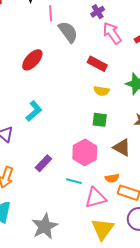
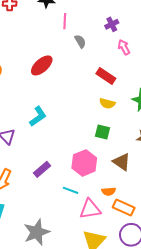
gray semicircle: (68, 32) -> (80, 41), size x0.6
pink arrow: (112, 33) -> (124, 47), size x0.7

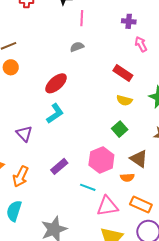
purple cross: (112, 24) -> (129, 21), turned 32
gray semicircle: (80, 41) -> (77, 47), moved, turned -80
red ellipse: (42, 65) -> (56, 83), moved
green square: (102, 132) -> (120, 129), turned 35
orange semicircle: (109, 191) -> (127, 177), moved

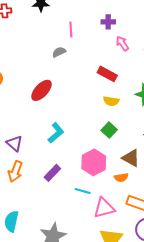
pink line: (82, 18) -> (71, 29), moved
cyan L-shape: (55, 113) -> (56, 133), moved
orange arrow: (21, 177) -> (15, 171), moved

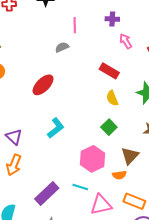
yellow semicircle: (111, 101) -> (112, 98), turned 56
brown triangle: (131, 158) -> (130, 156), turned 42
purple rectangle: (52, 173) -> (47, 193), moved, size x1.4

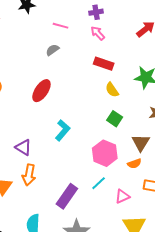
pink line: (75, 25) -> (61, 26), turned -63
pink arrow: (126, 41) -> (98, 33), moved
cyan line: (80, 187) -> (99, 183), turned -49
pink triangle: (101, 205) -> (122, 196), size x0.7

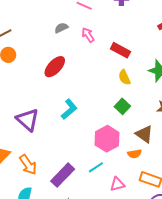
pink arrow: (98, 33) -> (88, 35), moved
gray semicircle: (52, 50) -> (61, 28), moved
brown triangle: (141, 143) -> (144, 134), turned -36
purple triangle: (23, 147) -> (28, 120), size x1.4
orange arrow: (29, 175) -> (28, 165), moved, turned -55

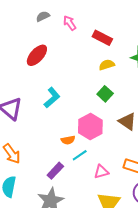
yellow semicircle: (124, 77) -> (107, 65), turned 98
orange semicircle: (134, 154) -> (68, 140), moved
purple rectangle: (63, 175) -> (55, 171), moved, size x0.7

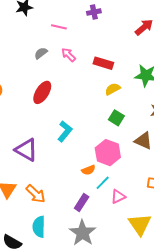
pink triangle: (101, 172) -> (118, 197), moved

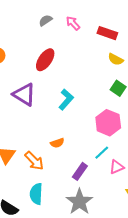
yellow semicircle: (113, 89) -> (116, 59), turned -126
purple triangle: (26, 150) -> (24, 95), moved
orange semicircle: (88, 170) -> (57, 143), moved

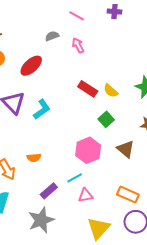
red rectangle: (107, 33) -> (88, 89), moved
red ellipse: (45, 60) -> (31, 66), moved
cyan L-shape: (66, 100) -> (42, 109), moved

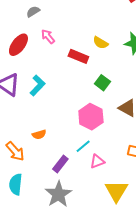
pink arrow: (78, 45) -> (48, 37), moved
yellow semicircle: (111, 91) -> (101, 43), moved

